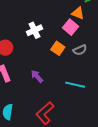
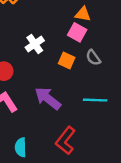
gray semicircle: (80, 50) -> (93, 58), turned 88
purple arrow: (37, 76) -> (48, 98), size x1.6

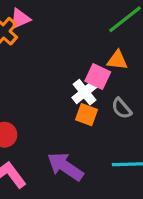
orange triangle: (83, 14) -> (117, 60), moved
white cross: (35, 44) -> (85, 92), moved

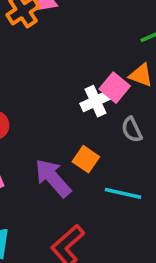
orange square: (87, 115) -> (86, 159), moved

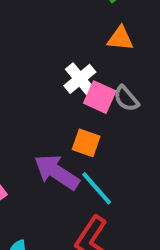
pink square: (115, 88) -> (100, 97), moved
cyan line: (123, 193) -> (97, 188), moved, turned 51

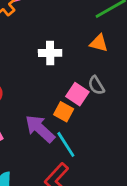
white cross: (80, 79) -> (50, 53), moved, turned 30
pink square: (100, 97) -> (77, 94), moved

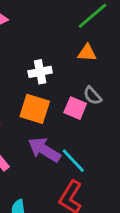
orange square: (64, 112) -> (35, 109), moved, size x1.5

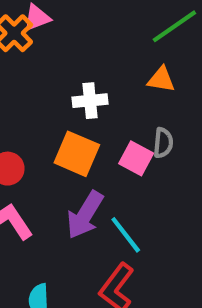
gray semicircle: (93, 96) -> (163, 143), turned -138
purple arrow: (44, 150) -> (85, 215), turned -96

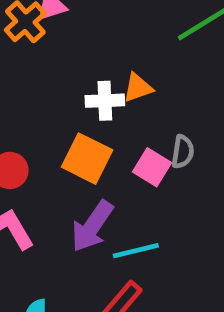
orange triangle: (161, 80) -> (138, 88), moved, turned -32
cyan line: (126, 235) -> (136, 251), turned -69

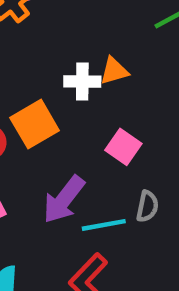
gray semicircle: (183, 152) -> (147, 206), moved
orange square: (87, 159) -> (35, 124), moved, turned 30

